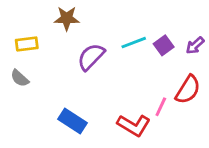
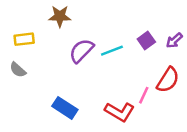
cyan line: (134, 43) -> (112, 51), moved

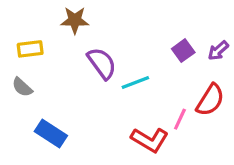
purple semicircle: (81, 51) -> (102, 63), turned 100
cyan line: (112, 51) -> (135, 82), moved
blue rectangle: (65, 108) -> (51, 133), moved

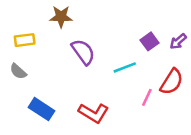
cyan line: (135, 82) -> (125, 67), moved
red L-shape: (150, 140) -> (94, 113), moved

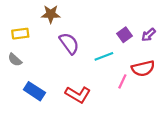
red semicircle: (172, 82) -> (143, 68), turned 45

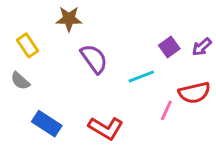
yellow rectangle: (20, 34) -> (28, 45), turned 63

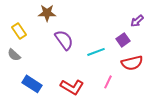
purple square: (169, 47) -> (123, 40), moved
purple arrow: (202, 47) -> (137, 21), moved
pink line: (166, 110) -> (108, 82), moved

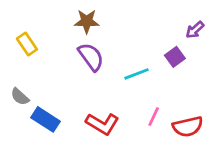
brown star: (47, 13) -> (87, 21), moved
gray semicircle: (14, 55) -> (20, 97), moved
red semicircle: (132, 63) -> (188, 127), moved

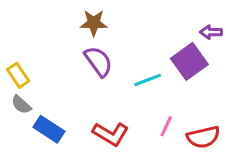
purple arrow: (195, 30) -> (211, 32), turned 42
yellow rectangle: (27, 44) -> (18, 75), moved
purple square: (175, 57) -> (189, 61), size x1.6

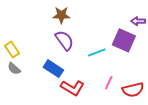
purple square: (189, 61) -> (124, 40), turned -30
blue rectangle: (49, 129) -> (53, 69), moved

